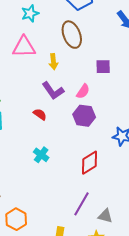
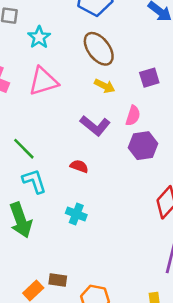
yellow arrow: (53, 62) -> (105, 86), moved, turned -42
red semicircle: (40, 114) -> (79, 166), moved
cyan cross: (41, 155) -> (76, 214), moved

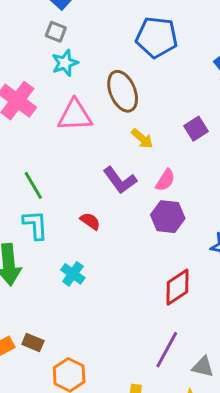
cyan star: (39, 37) -> (65, 63), moved
brown ellipse: (99, 49) -> (123, 91), moved
purple square: (149, 78) -> (196, 129), moved, turned -30

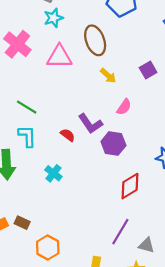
purple L-shape: (120, 180) -> (90, 124), moved
green line: (33, 185) -> (27, 107), turned -30
purple hexagon: (168, 217) -> (113, 144), moved

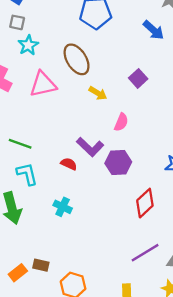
purple line: (120, 232) -> (145, 253), turned 40

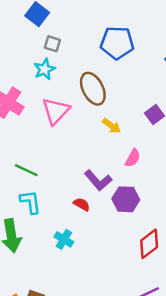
gray square: (17, 22) -> (52, 44), moved
pink triangle: (43, 84) -> (56, 111), turned -40
red semicircle: (69, 164) -> (82, 204), moved

